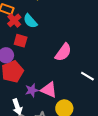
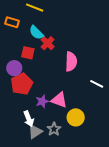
red cross: (14, 20) -> (48, 43), moved
pink semicircle: (63, 52) -> (71, 62), turned -30

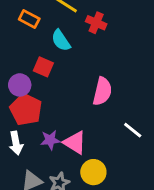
red cross: (48, 43) -> (96, 23), moved, turned -32
red pentagon: (22, 84) -> (26, 110), turned -30
white arrow: (29, 119) -> (16, 143), moved

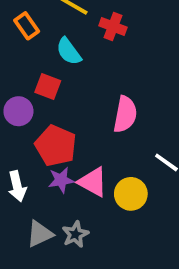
orange rectangle: (29, 19) -> (27, 26), turned 30
red pentagon: (26, 110) -> (56, 146), moved
yellow circle: (93, 172) -> (131, 194), moved

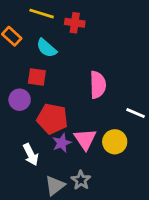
pink triangle: (93, 182) -> (85, 139), turned 40

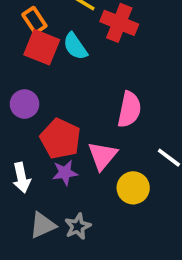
red cross: (75, 23) -> (119, 23), size x1.4
red square: (37, 77) -> (42, 47), moved, size x1.4
pink triangle: (85, 139) -> (102, 156), moved

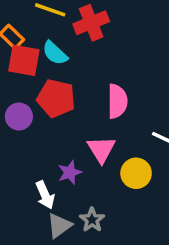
red cross: (119, 23) -> (91, 23), turned -32
red pentagon: (60, 139) -> (56, 98), moved
white arrow: (22, 178) -> (45, 195), moved

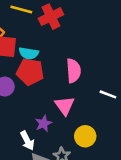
cyan semicircle: (55, 53) -> (29, 53), moved, turned -30
yellow circle: (136, 173) -> (85, 136), moved

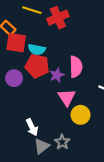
purple star: (44, 123) -> (57, 75), moved
yellow circle: (85, 136) -> (81, 115), moved

